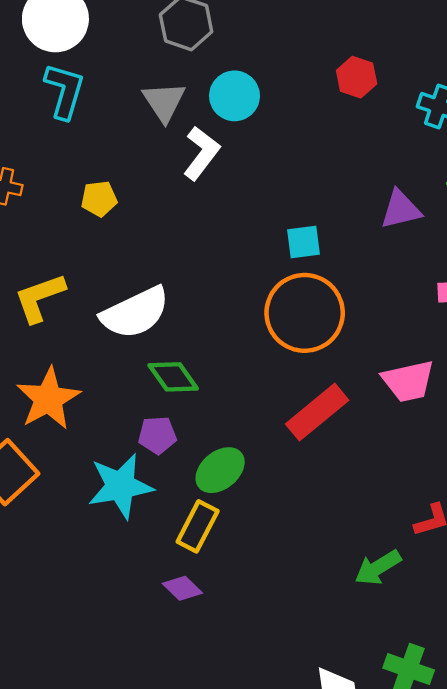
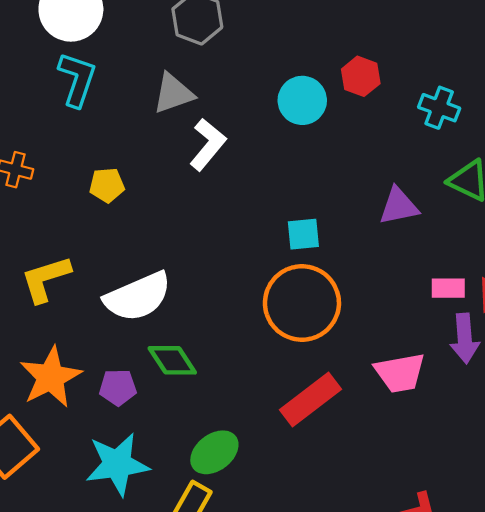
cyan circle: (235, 96) -> (302, 100), moved
gray triangle: (164, 102) -> (173, 93), turned 42
purple pentagon: (157, 435) -> (118, 387), moved

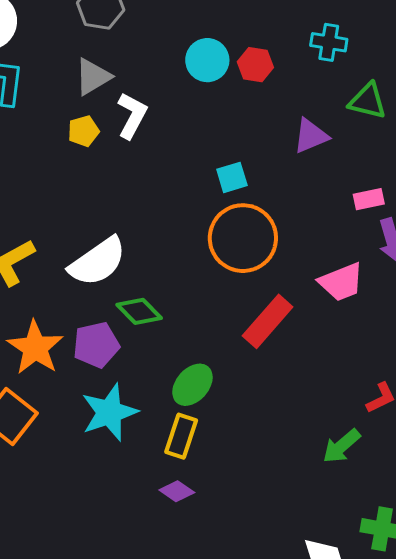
red hexagon: (361, 76) -> (255, 65), moved
yellow pentagon: (107, 185) -> (83, 131), moved
purple pentagon: (118, 387) -> (96, 345), size x1.4

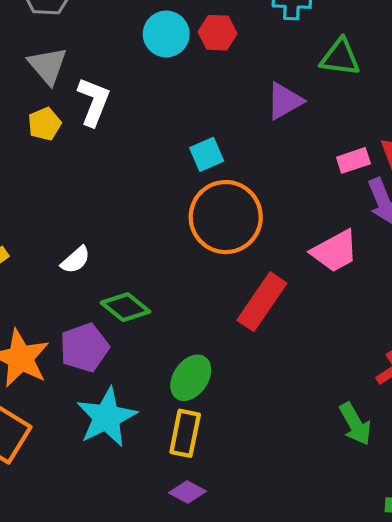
gray triangle: (93, 77) -> (48, 66), turned -33
white semicircle: (98, 262) -> (76, 260), size x0.5
green arrow: (341, 446) -> (355, 424), turned -72

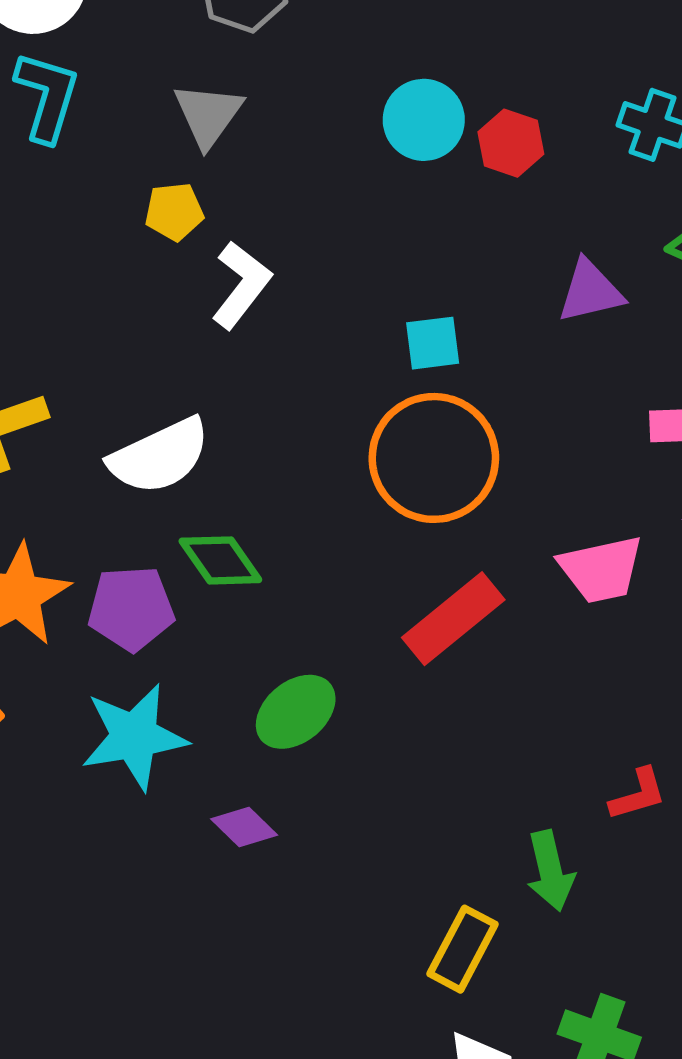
white L-shape: (94, 102) -> (241, 285), moved
white semicircle: (76, 260) -> (159, 456), size x1.8
yellow rectangle: (185, 433) -> (463, 949), moved
purple diamond: (187, 492) -> (244, 827), moved

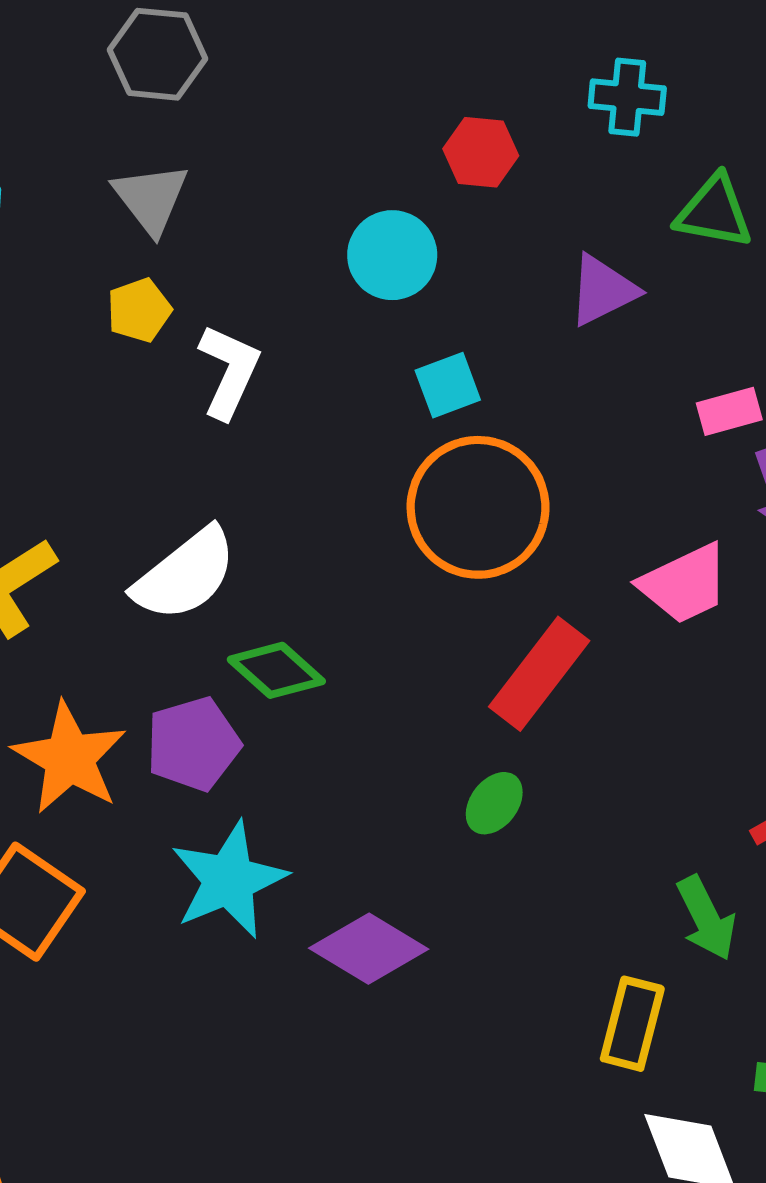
cyan circle: (424, 120) -> (392, 255), moved
green ellipse: (296, 712) -> (494, 803), moved, size x0.7
purple diamond: (244, 827) -> (369, 949), size x1.6

